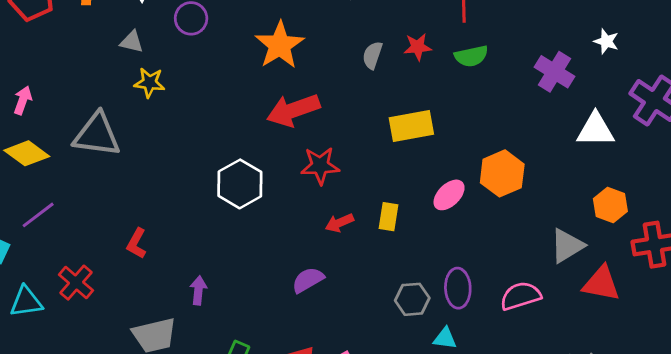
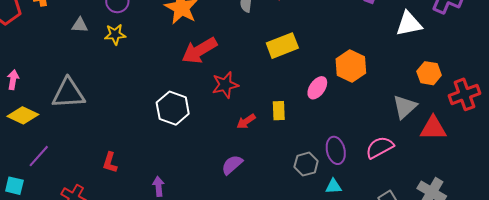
yellow star: (149, 83) -> (115, 34), moved

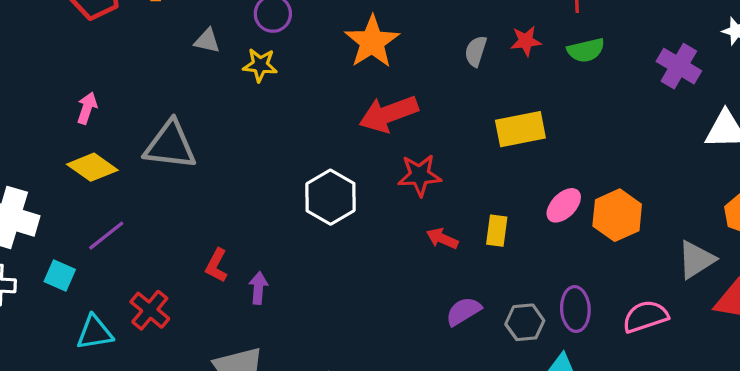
orange hexagon: (351, 66) -> (617, 215), moved
red arrow: (246, 121) -> (442, 239), turned 48
purple semicircle: (232, 165) -> (463, 311), moved
purple arrow: (159, 186) -> (258, 288), moved

